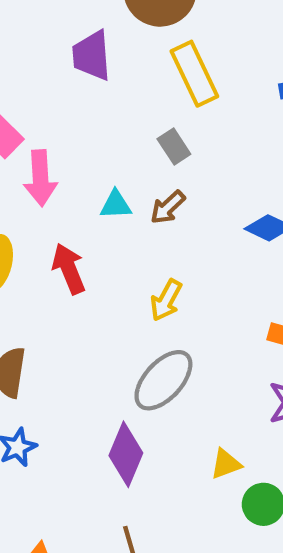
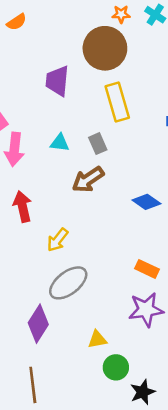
cyan triangle: (116, 205) -> (60, 143), moved
brown arrow: (168, 207) -> (88, 180), size x1.4
yellow arrow: (166, 300) -> (58, 240), moved

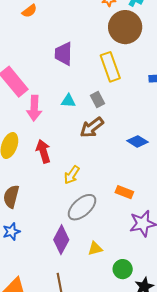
brown circle: (105, 48) -> (125, 27), moved
orange rectangle: (147, 269) -> (124, 192), moved
yellow triangle: (97, 339) -> (95, 248), moved

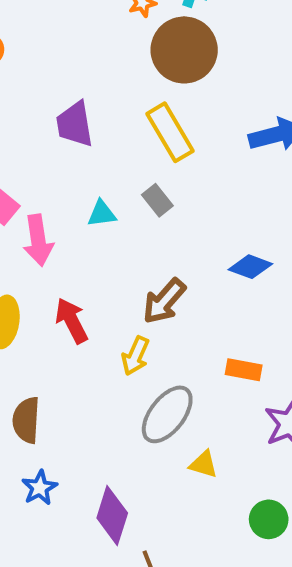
brown arrow: (92, 127) -> (164, 301), moved
purple diamond: (61, 240) -> (112, 516), moved
yellow triangle: (95, 248) -> (204, 464), moved, turned 42

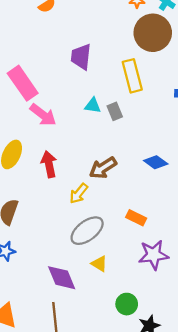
cyan triangle: (102, 214) -> (93, 106), moved
pink arrow: (38, 240) -> (43, 115), turned -60
purple diamond: (112, 516) -> (62, 278), moved, turned -56

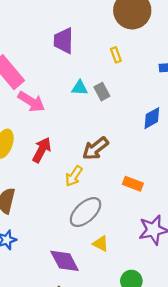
yellow rectangle: (132, 76) -> (116, 55), size x0.5
blue diamond: (156, 162) -> (152, 118), moved, turned -60
red arrow: (49, 164) -> (42, 150), turned 45
orange rectangle: (136, 218) -> (133, 184), moved

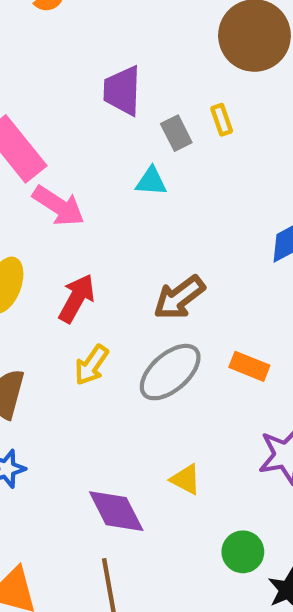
gray rectangle: (102, 92) -> (176, 133), moved
yellow arrow: (74, 176) -> (91, 365), moved
gray ellipse: (85, 212) -> (170, 372), moved

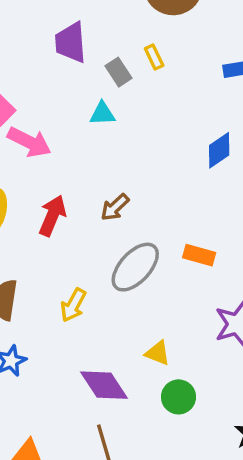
brown arrow: (179, 298) -> (115, 207), moved, size x0.7
yellow arrow: (91, 365) -> (73, 305), moved
green circle: (243, 552) -> (179, 397), moved

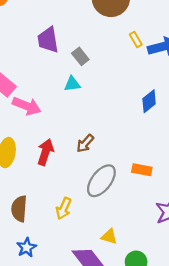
yellow rectangle: (154, 57) -> (136, 39), moved
yellow triangle: (158, 353) -> (109, 237), moved

